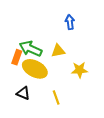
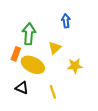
green arrow: (31, 49) -> (29, 34), moved, turned 70
yellow triangle: (58, 51) -> (55, 48), turned -32

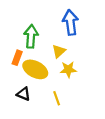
blue arrow: (66, 21) -> (70, 22), size x1.6
yellow star: (75, 66) -> (68, 69), moved

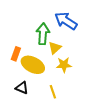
blue arrow: (70, 22) -> (66, 21), turned -50
green arrow: (31, 36) -> (43, 34), moved

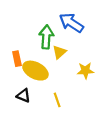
orange rectangle: (16, 54) -> (17, 59), turned -32
yellow star: (64, 65) -> (85, 71), moved

